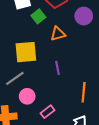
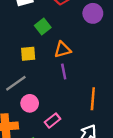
green square: (38, 16) -> (43, 26), moved
orange triangle: (58, 34) -> (62, 50), moved
yellow square: (26, 52) -> (28, 54), size x0.6

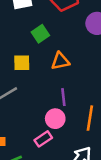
purple line: (64, 71) -> (63, 97), moved
pink circle: (30, 103) -> (55, 119), moved

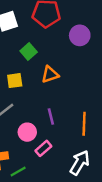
purple line: (63, 97) -> (51, 116), moved
pink circle: (55, 119) -> (27, 132), moved

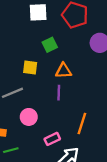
purple line: (51, 116) -> (59, 93), moved
pink rectangle: (43, 148) -> (52, 139), moved

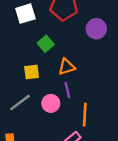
pink circle: (29, 117) -> (51, 103), moved
orange line: (82, 123) -> (85, 115), moved

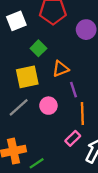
yellow square: (32, 72) -> (27, 77), size x1.5
purple line: (67, 90) -> (73, 90), moved

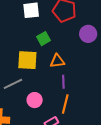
pink circle: (48, 106) -> (35, 100), moved

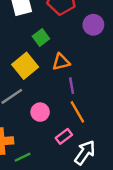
yellow square: (27, 60) -> (25, 66), turned -35
orange line: (65, 104) -> (77, 112), turned -36

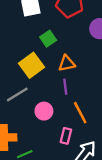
purple line: (72, 86) -> (65, 87), moved
pink rectangle: (64, 136) -> (66, 136), turned -42

